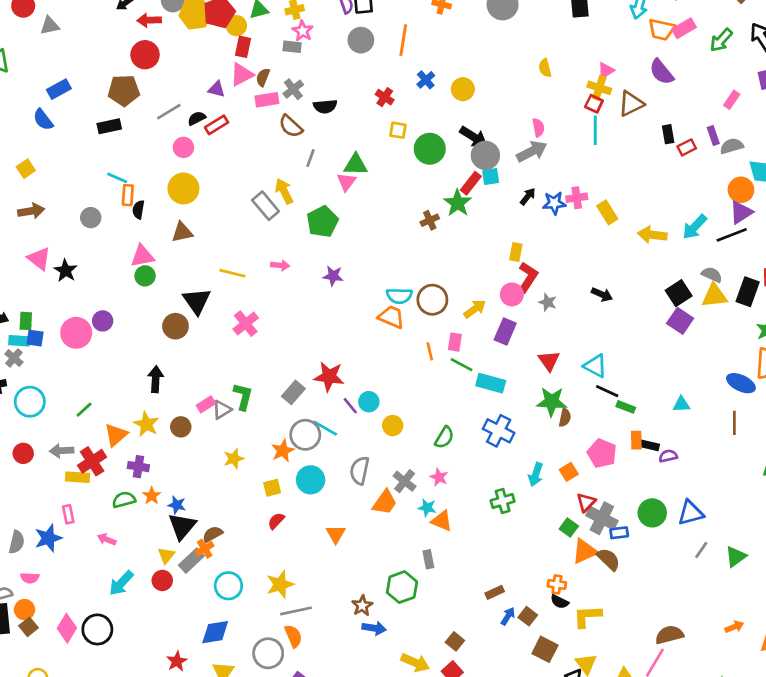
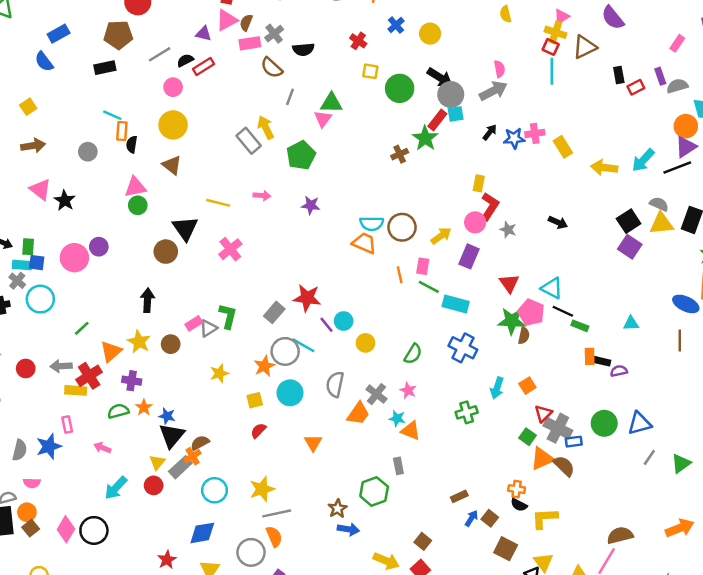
brown triangle: (182, 232) -> (172, 165), turned 50
cyan circle: (30, 402) -> (40, 299), moved
pink pentagon: (602, 453) -> (531, 312), moved
orange arrow: (734, 627) -> (680, 528), size x1.6

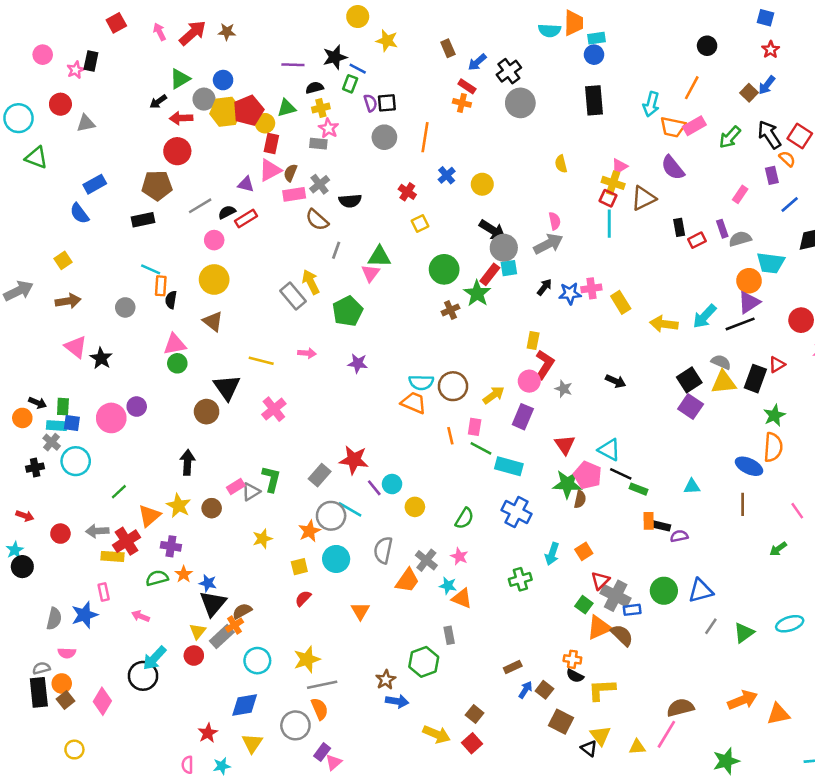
yellow square: (370, 71) -> (420, 224), turned -35
green circle: (400, 88) -> (444, 269), moved
black circle: (94, 530) -> (143, 676), moved

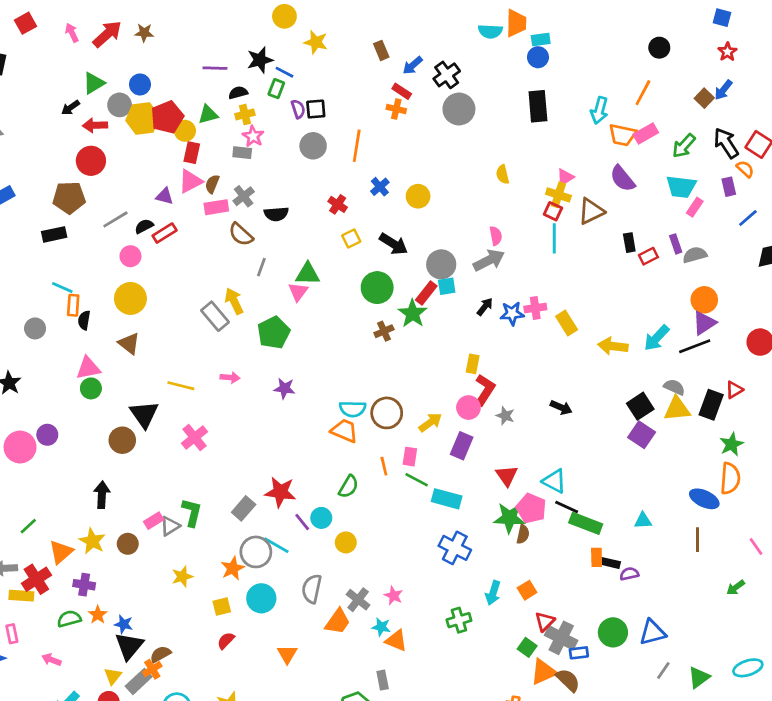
black arrow: (492, 230) -> (394, 244), moved
cyan trapezoid: (771, 263) -> (681, 187), moved
green rectangle: (638, 489) -> (586, 523), size x1.6
green semicircle: (464, 518) -> (349, 487), moved

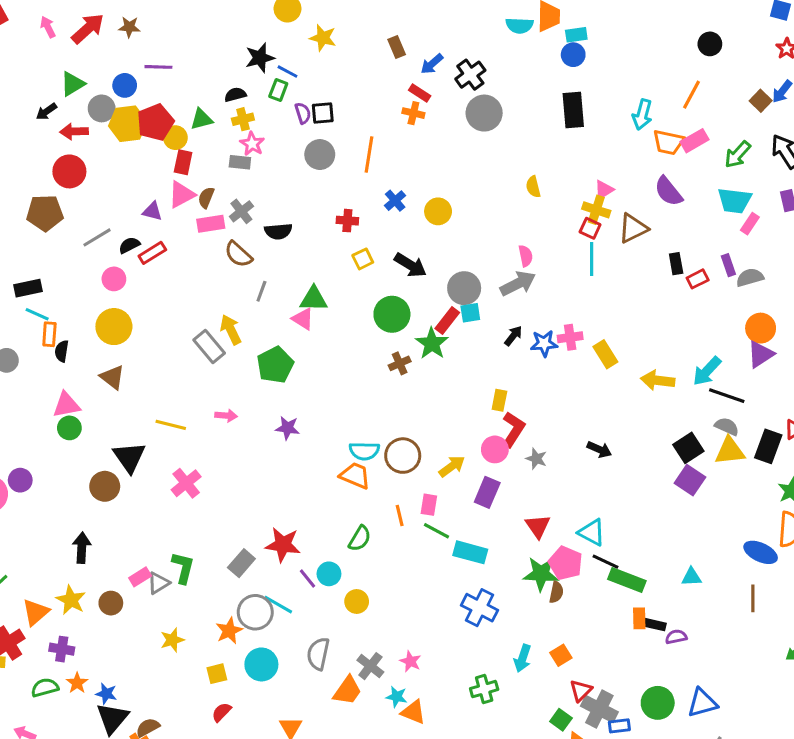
purple line: (215, 68) -> (158, 67), moved
red cross: (338, 204) -> (347, 221), turned -30
black rectangle: (54, 234) -> (28, 288), moved
pink triangle: (298, 292) -> (303, 319), turned -35
black line: (695, 346) -> (727, 396), moved, turned 40

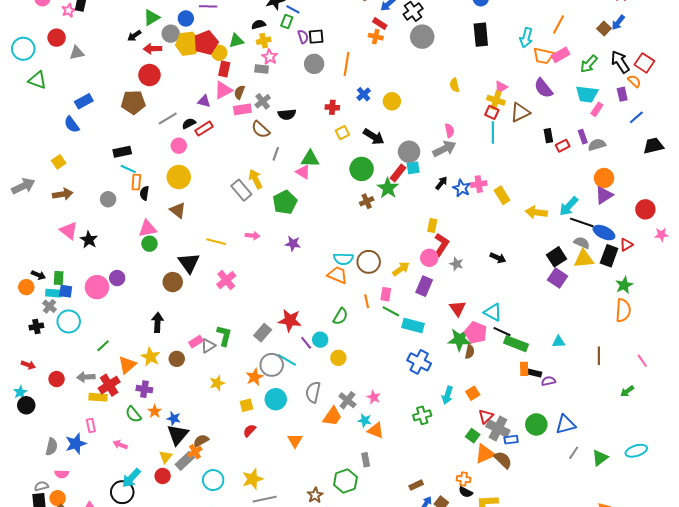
blue star: (544, 343) -> (462, 188), turned 30
blue ellipse: (761, 552) -> (604, 233), moved
green semicircle: (45, 688) -> (133, 414), turned -114

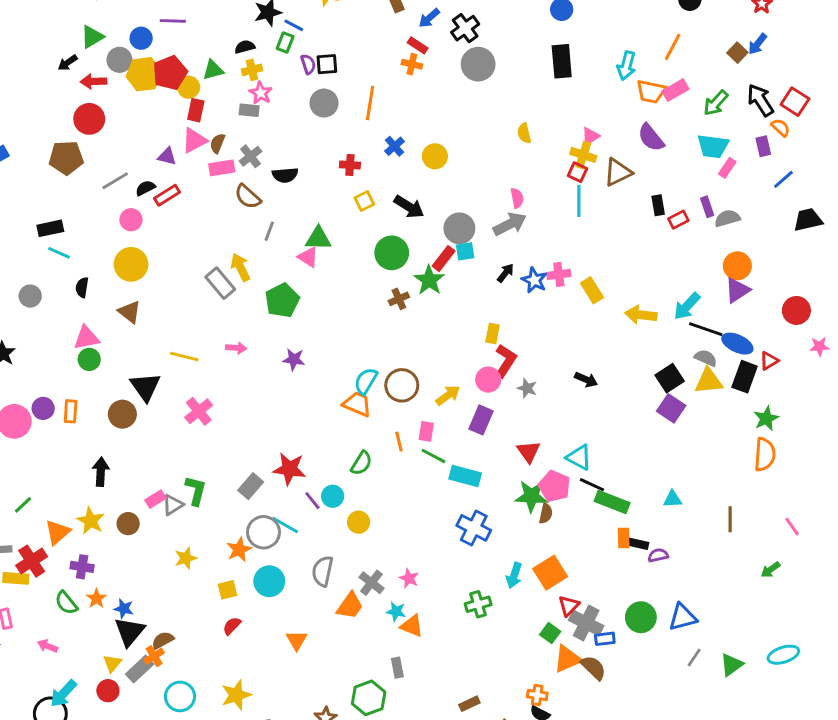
orange rectangle: (136, 182) -> (71, 411), moved
cyan semicircle: (343, 259) -> (366, 381), turned 120
orange square: (473, 393) -> (550, 573), size x1.6

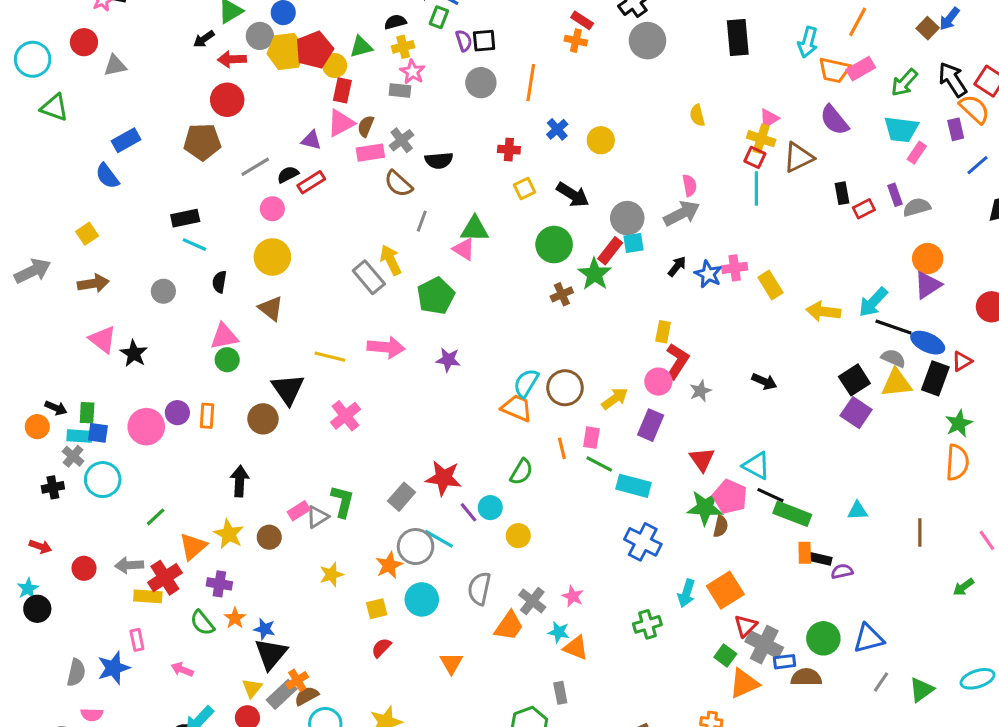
orange semicircle: (781, 128) -> (974, 109), size x1.5
pink arrow: (236, 348) -> (386, 347), size x1.6
gray star: (527, 388) -> (700, 391), turned 30
brown semicircle: (163, 640) -> (307, 696), moved
brown semicircle: (593, 668) -> (806, 677), moved, turned -44

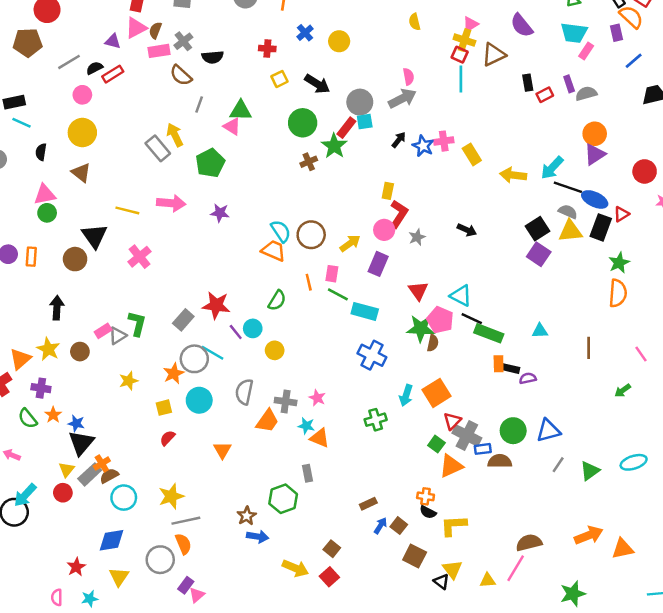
cyan semicircle: (526, 383) -> (281, 231), turned 115
gray cross: (532, 601) -> (286, 401), turned -30

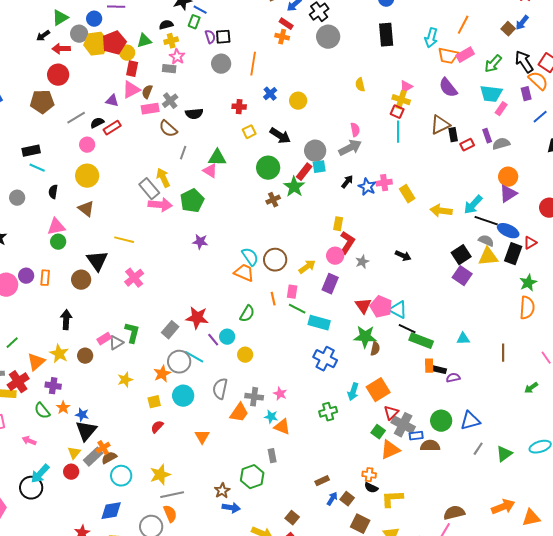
brown triangle: (494, 55) -> (440, 125), moved
pink arrow: (171, 203) -> (160, 205), moved
pink pentagon: (440, 320) -> (381, 307), moved

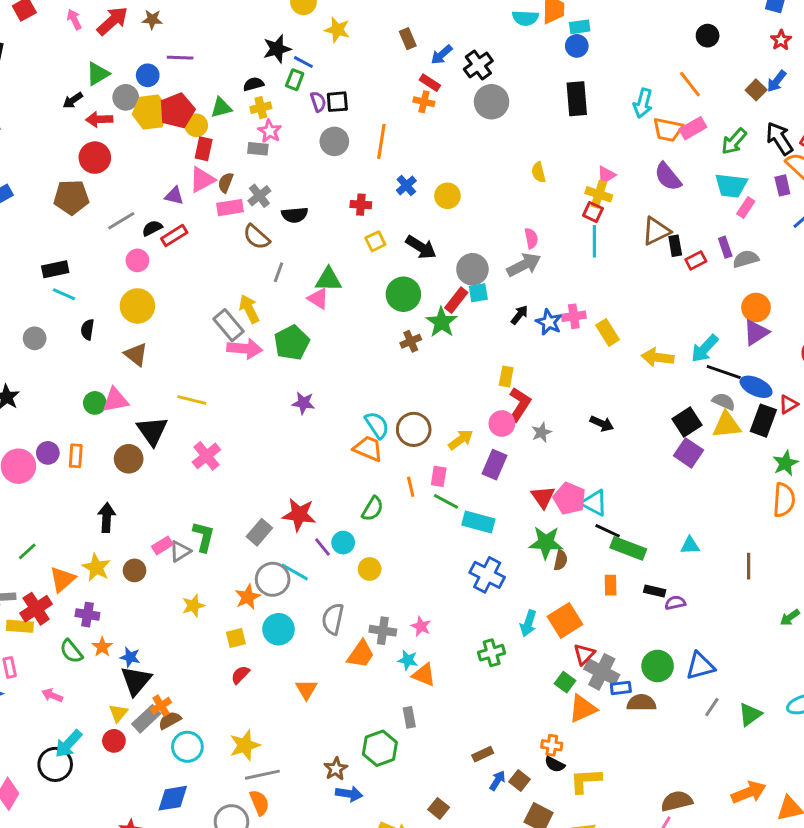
orange line: (463, 25) -> (690, 84), turned -66
pink triangle: (56, 227) -> (115, 400), moved
orange rectangle: (429, 366) -> (611, 585), moved

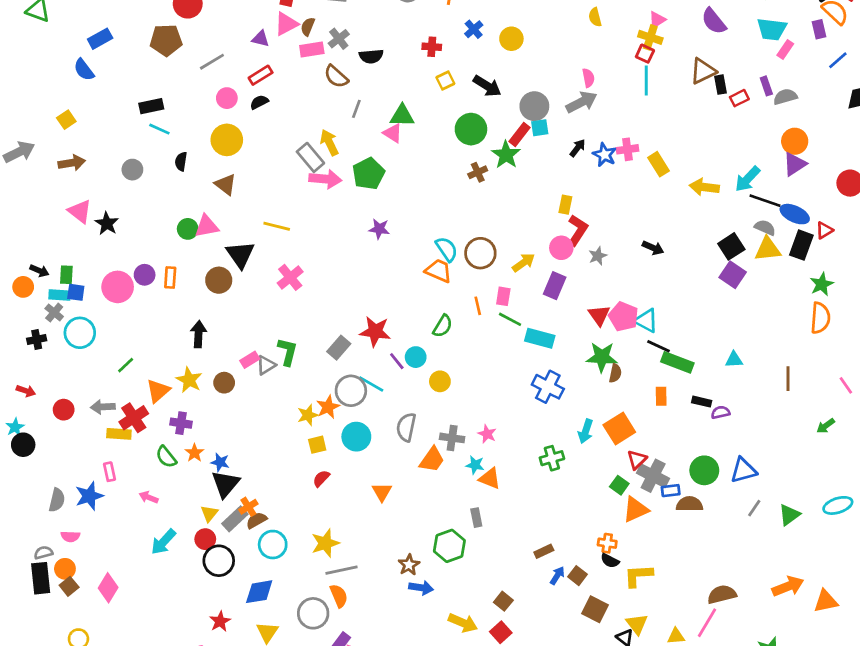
black semicircle: (152, 228) -> (259, 102), moved
yellow star: (193, 606) -> (308, 415), moved
black circle: (55, 764) -> (219, 561), moved

